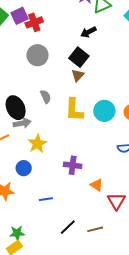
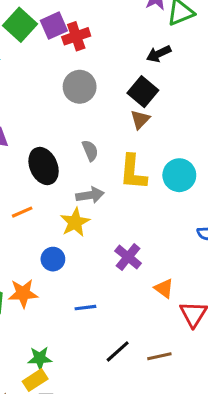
gray arrow: (22, 123) -> (90, 195), moved
purple cross: (73, 165) -> (128, 257), turned 30

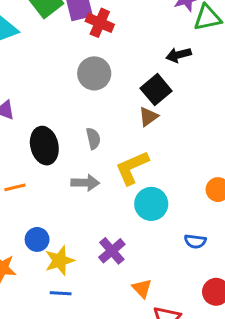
red cross: (76, 36) -> (100, 23), turned 32
yellow L-shape: (133, 172) -> (132, 168), turned 51
cyan circle: (179, 175) -> (151, 204), moved
yellow star: (75, 222) -> (60, 261), moved

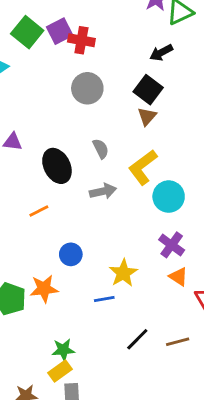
purple cross: (112, 251) -> (172, 245), moved
yellow star: (60, 261) -> (123, 273), moved

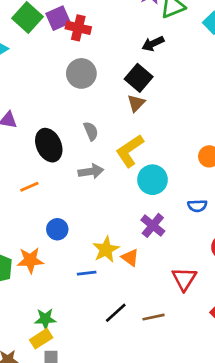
orange triangle: (178, 277) -> (130, 258), moved

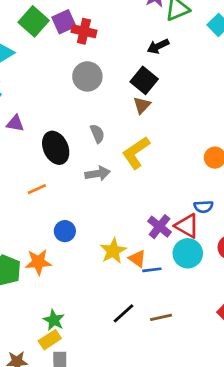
cyan circle: (152, 180) -> (188, 253), moved
blue line: (87, 273) -> (152, 270), moved
red triangle: (184, 279) -> (187, 226), moved, turned -32
green star: (45, 319) -> (54, 320), turned 30

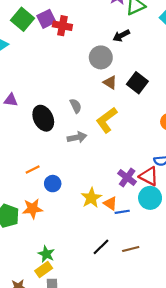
gray circle: (87, 76) -> (101, 57), moved
black square: (144, 80) -> (137, 83), moved
brown triangle: (142, 105) -> (110, 83), turned -40
orange line: (37, 189) -> (33, 169), moved

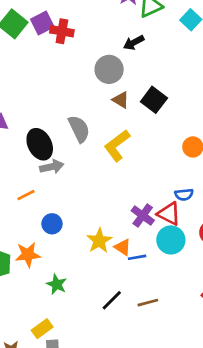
gray semicircle: (76, 106) -> (79, 129), size x1.5
gray arrow: (77, 137) -> (52, 167), moved
orange line: (33, 169) -> (26, 195), moved
green star: (46, 254) -> (57, 284), moved

